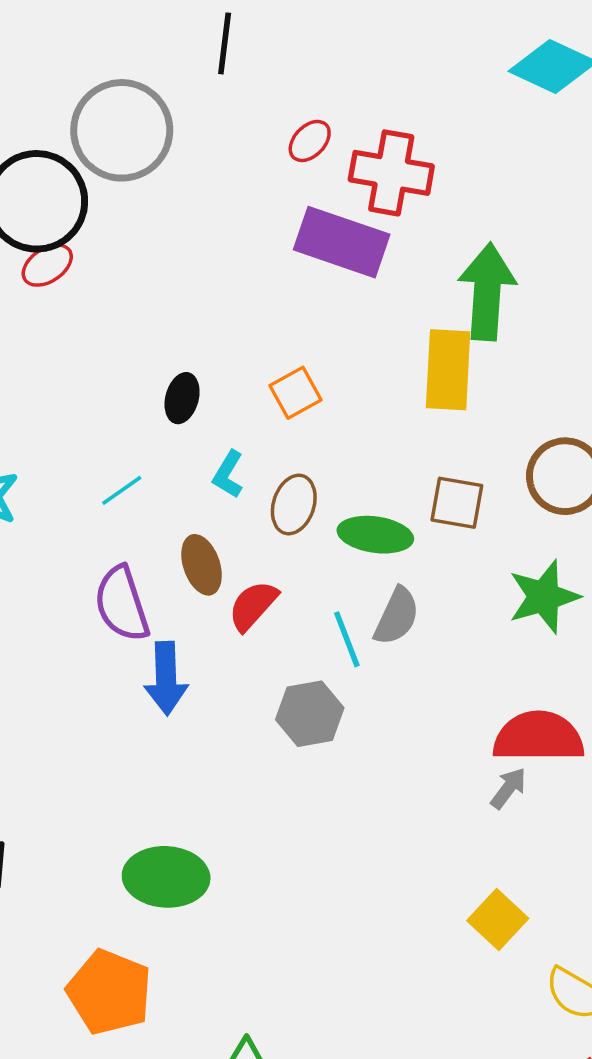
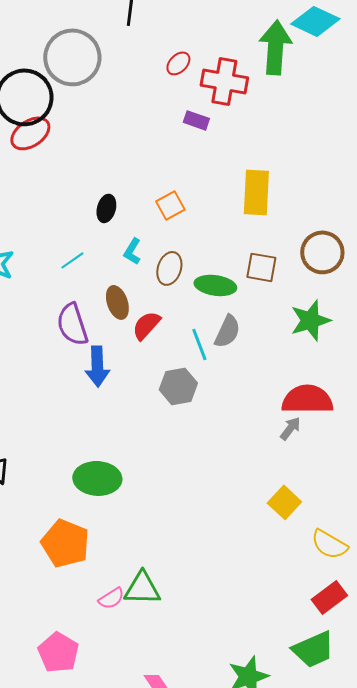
purple rectangle: (342, 242) -> (196, 120), size x0.5
red ellipse: (47, 265) -> (30, 133), size x1.4
green arrow: (487, 292) -> (275, 47), moved

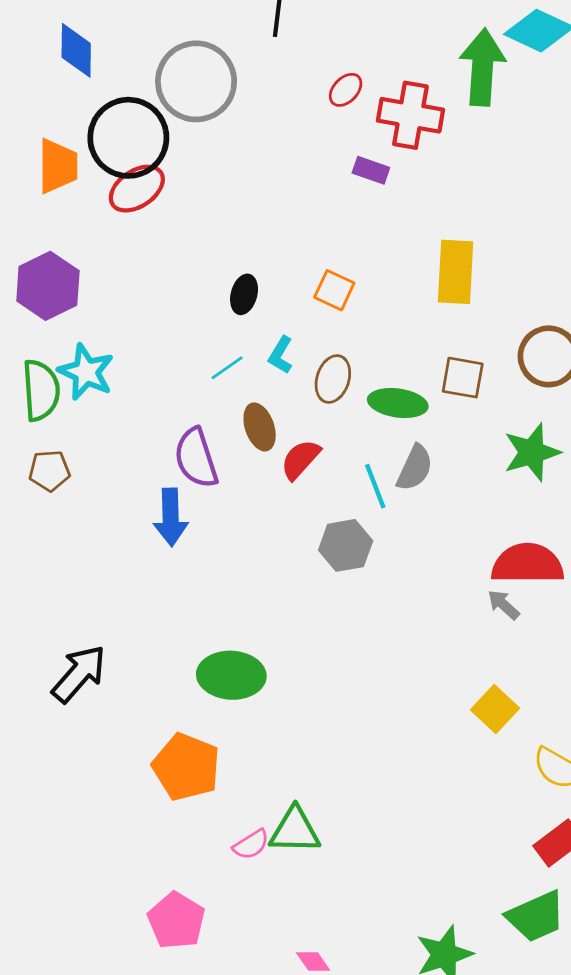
orange square: (170, 205) -> (334, 290), turned -36
cyan line: (72, 260) -> (227, 368), moved
blue arrow: (97, 366) -> (171, 517), moved
gray arrow: (290, 428) -> (504, 605), turned -85

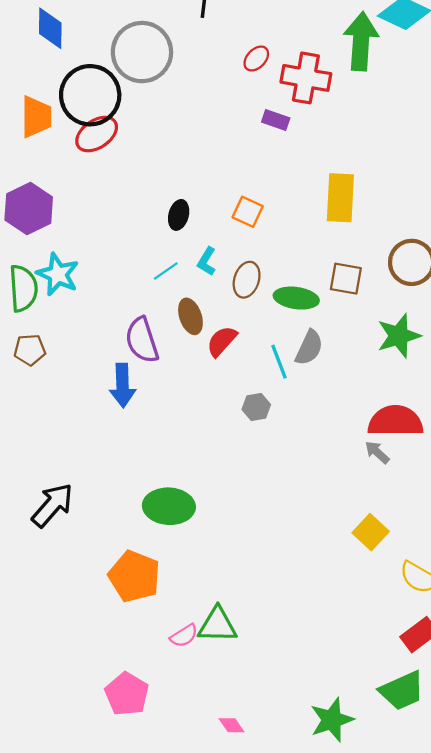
gray hexagon: (346, 545) -> (256, 407), size x0.7

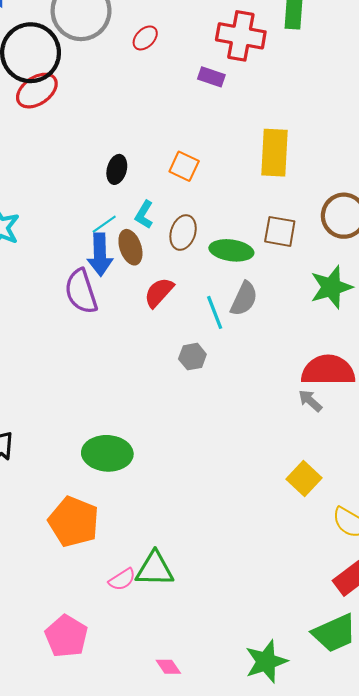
red ellipse: (256, 59) -> (145, 38), moved
brown ellipse: (190, 316) -> (130, 247), moved
blue arrow: (123, 385) -> (100, 255), moved

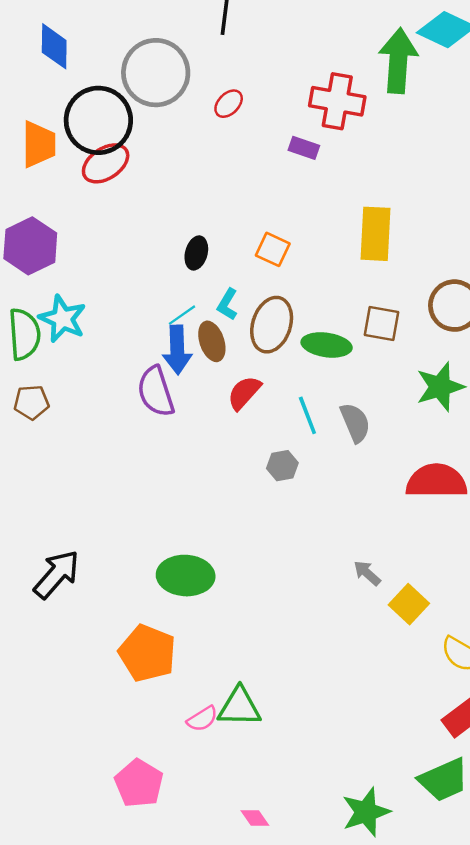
brown ellipse: (183, 233) -> (272, 325), size x1.4
gray semicircle: (244, 299) -> (355, 423), moved, turned -48
gray arrow: (310, 401) -> (367, 573), moved

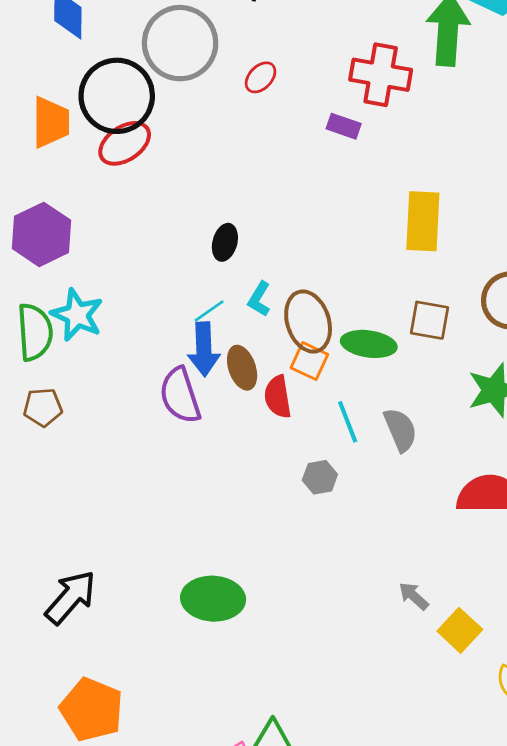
orange square: (273, 249) -> (309, 361), moved
brown ellipse: (272, 325) -> (308, 322), turned -36
brown ellipse: (212, 341) -> (242, 368), moved
red semicircle: (244, 393) -> (278, 397), turned -51
orange pentagon: (147, 653) -> (92, 709), moved

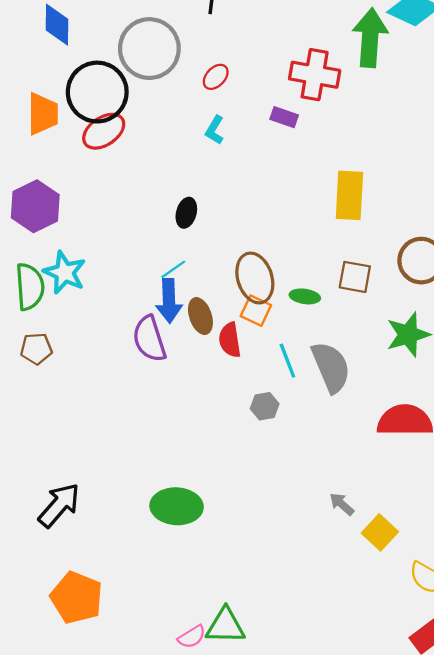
cyan L-shape: (259, 299) -> (215, 130), moved
green ellipse: (369, 344) -> (305, 296), size x0.7
gray semicircle: (400, 430) -> (331, 367), size x1.4

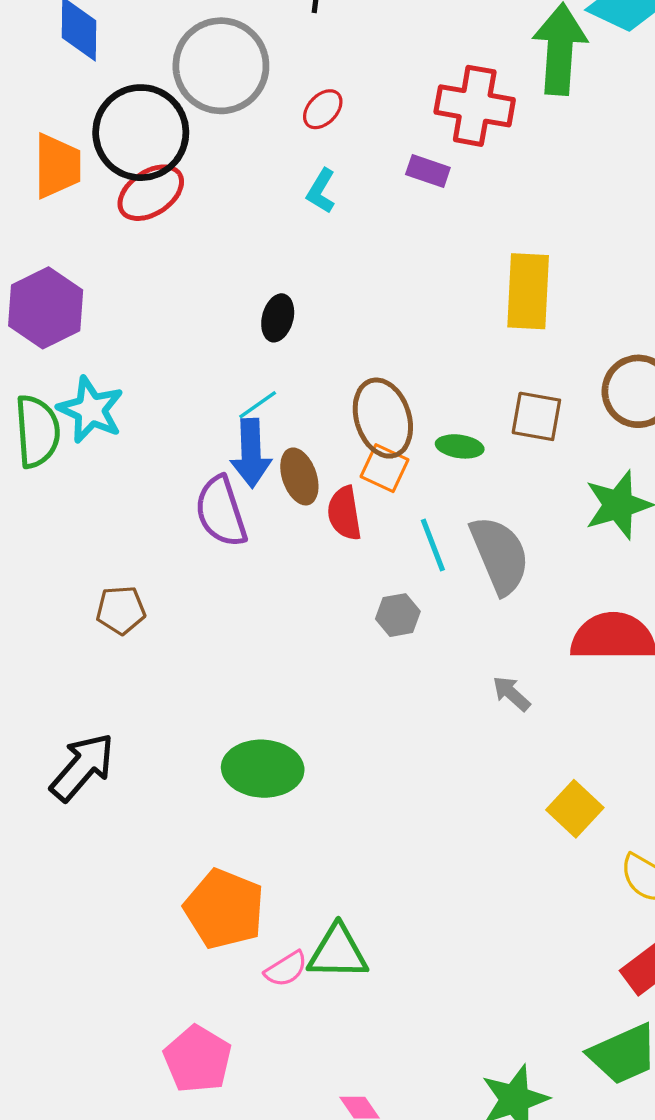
brown pentagon: (36, 349) -> (121, 610), moved
gray arrow: (342, 504) -> (511, 694), moved
orange pentagon: (77, 598) -> (224, 909), moved

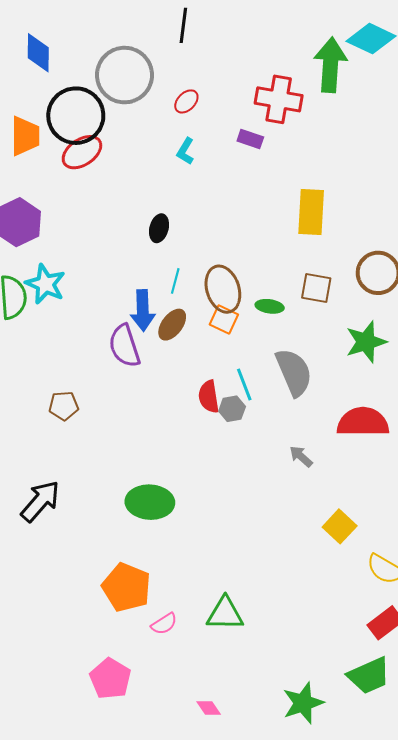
cyan line: (258, 405) -> (175, 281), moved, turned -40
brown ellipse: (299, 476) -> (172, 325), turned 56
red semicircle: (344, 513) -> (209, 397), moved
cyan line: (433, 545) -> (244, 384), moved
green triangle: (338, 952) -> (225, 614), moved

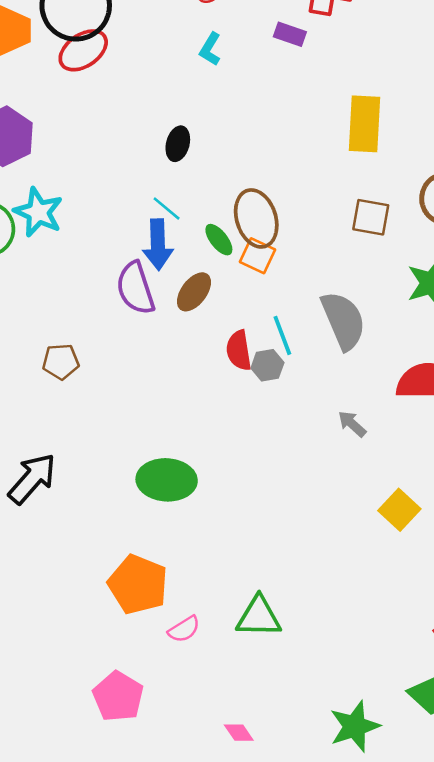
cyan line: (175, 281) -> (167, 208), moved, turned -65
green ellipse: (270, 306) -> (219, 240), moved, turned 44
brown ellipse: (172, 325) -> (194, 292), moved

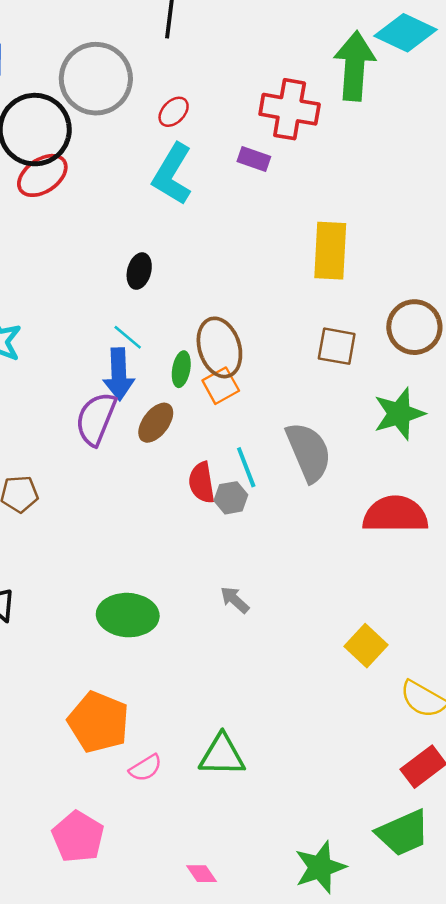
cyan L-shape: (210, 49) -> (172, 174), size x1.8
green ellipse: (219, 240) -> (181, 369), turned 48
orange square: (257, 256) -> (221, 386), turned 36
purple semicircle: (135, 288) -> (96, 419), turned 40
gray arrow: (352, 424) -> (235, 600), moved

